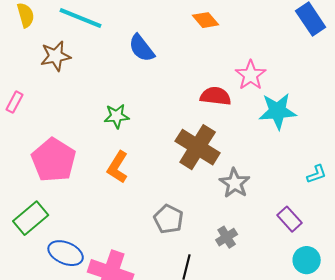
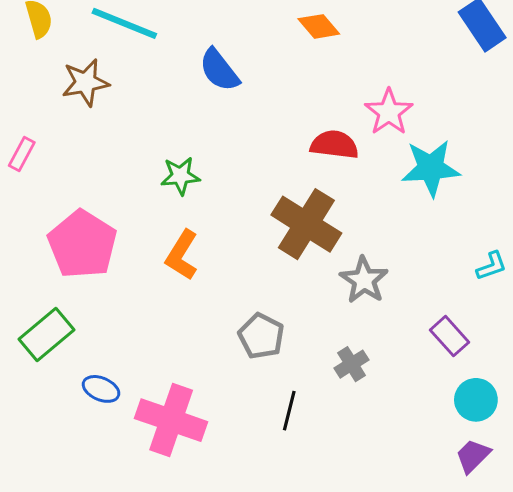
blue ellipse: (66, 253) -> (101, 389), size x0.7

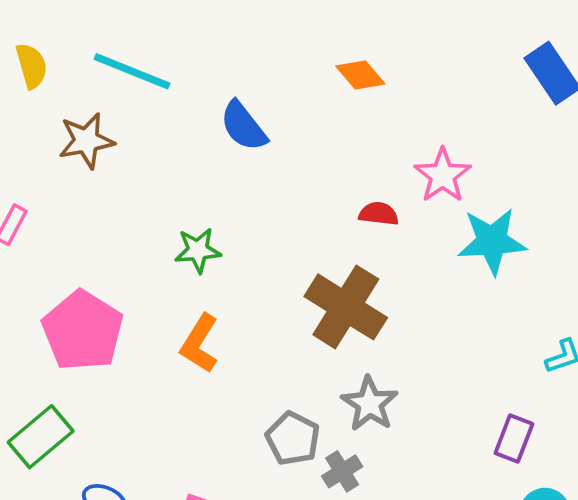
red semicircle: (334, 145) -> (379, 214), size x0.7
gray star: (364, 280) -> (370, 404), moved
purple rectangle: (449, 336) -> (514, 439), turned 63
gray cross: (351, 364) -> (342, 471), moved

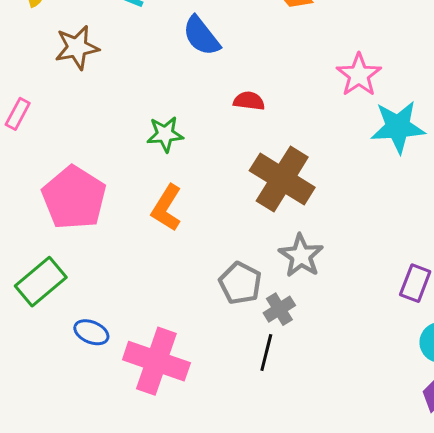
red semicircle: (379, 214) -> (249, 101), moved

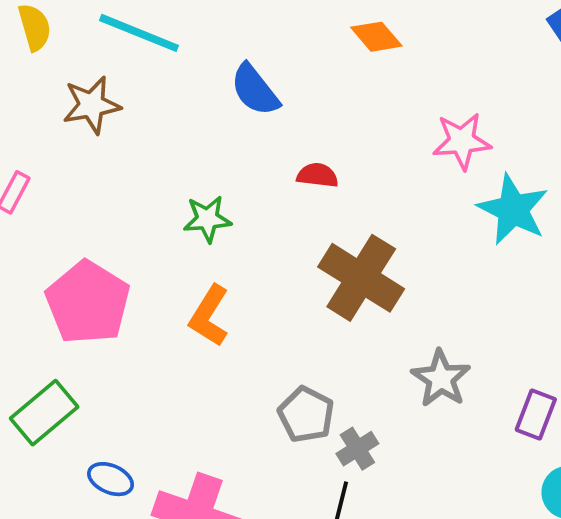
pink star: (359, 75) -> (462, 141), turned 30
cyan star: (398, 127) -> (513, 209), turned 30
gray star: (301, 256) -> (441, 378), moved

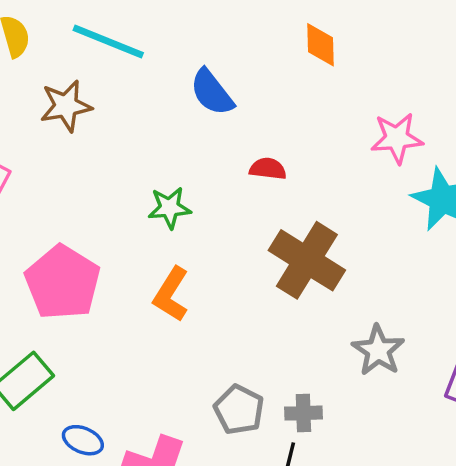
orange diamond: (376, 37) -> (320, 45), turned 39
gray pentagon: (306, 415) -> (239, 410), moved
gray cross: (357, 449) -> (303, 413), turned 30

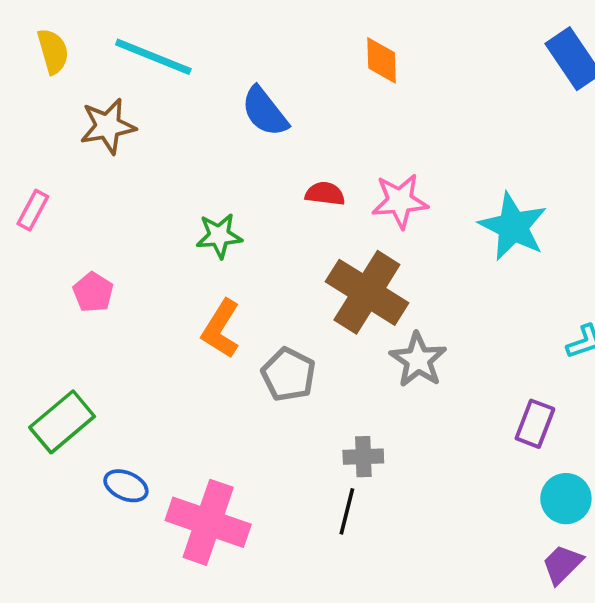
pink star: (397, 138) -> (400, 201), moved
pink pentagon: (63, 282) -> (93, 292), moved, size x0.5
gray star: (378, 350) -> (418, 360), moved
gray pentagon: (239, 410) -> (288, 374), moved

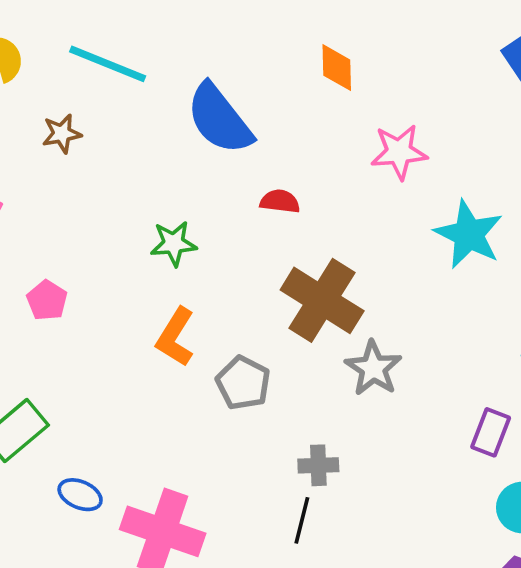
blue semicircle: (265, 112) -> (219, 119), size x1.4
brown star: (108, 126) -> (62, 134), size x0.7
pink star: (400, 201) -> (399, 152), moved

